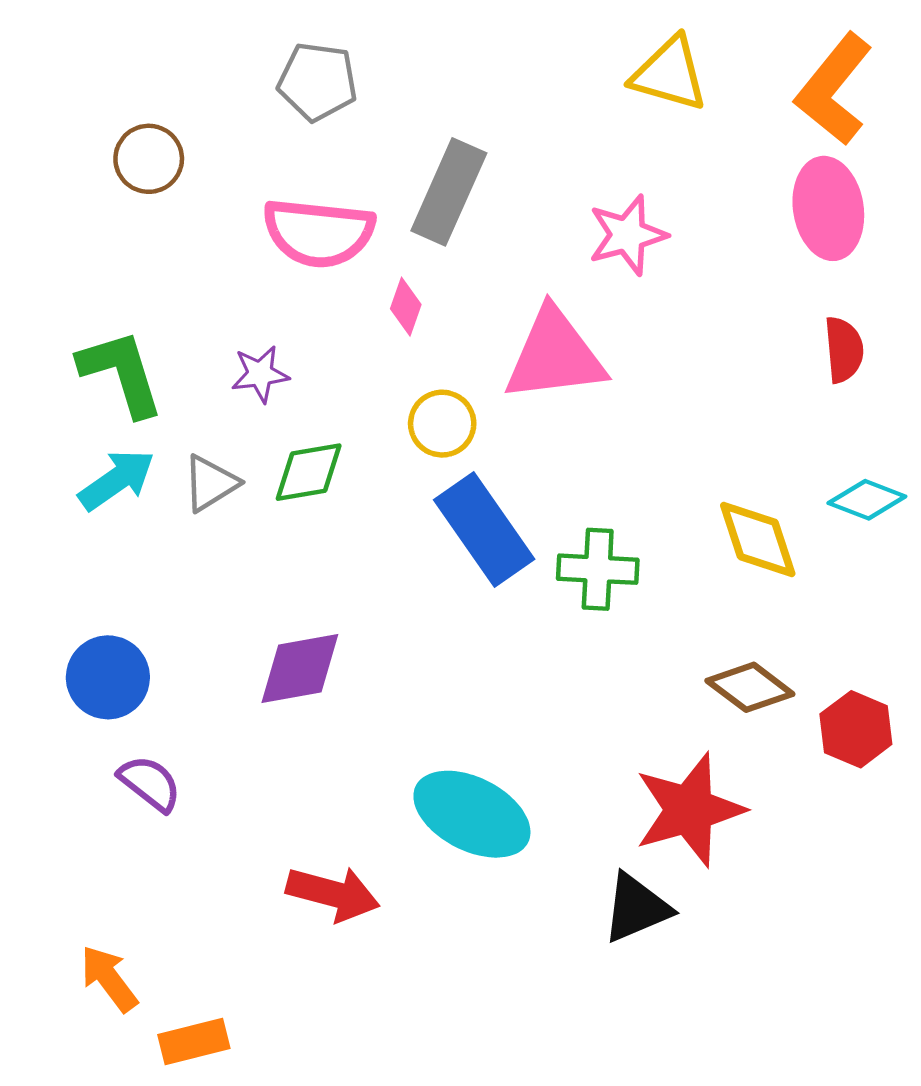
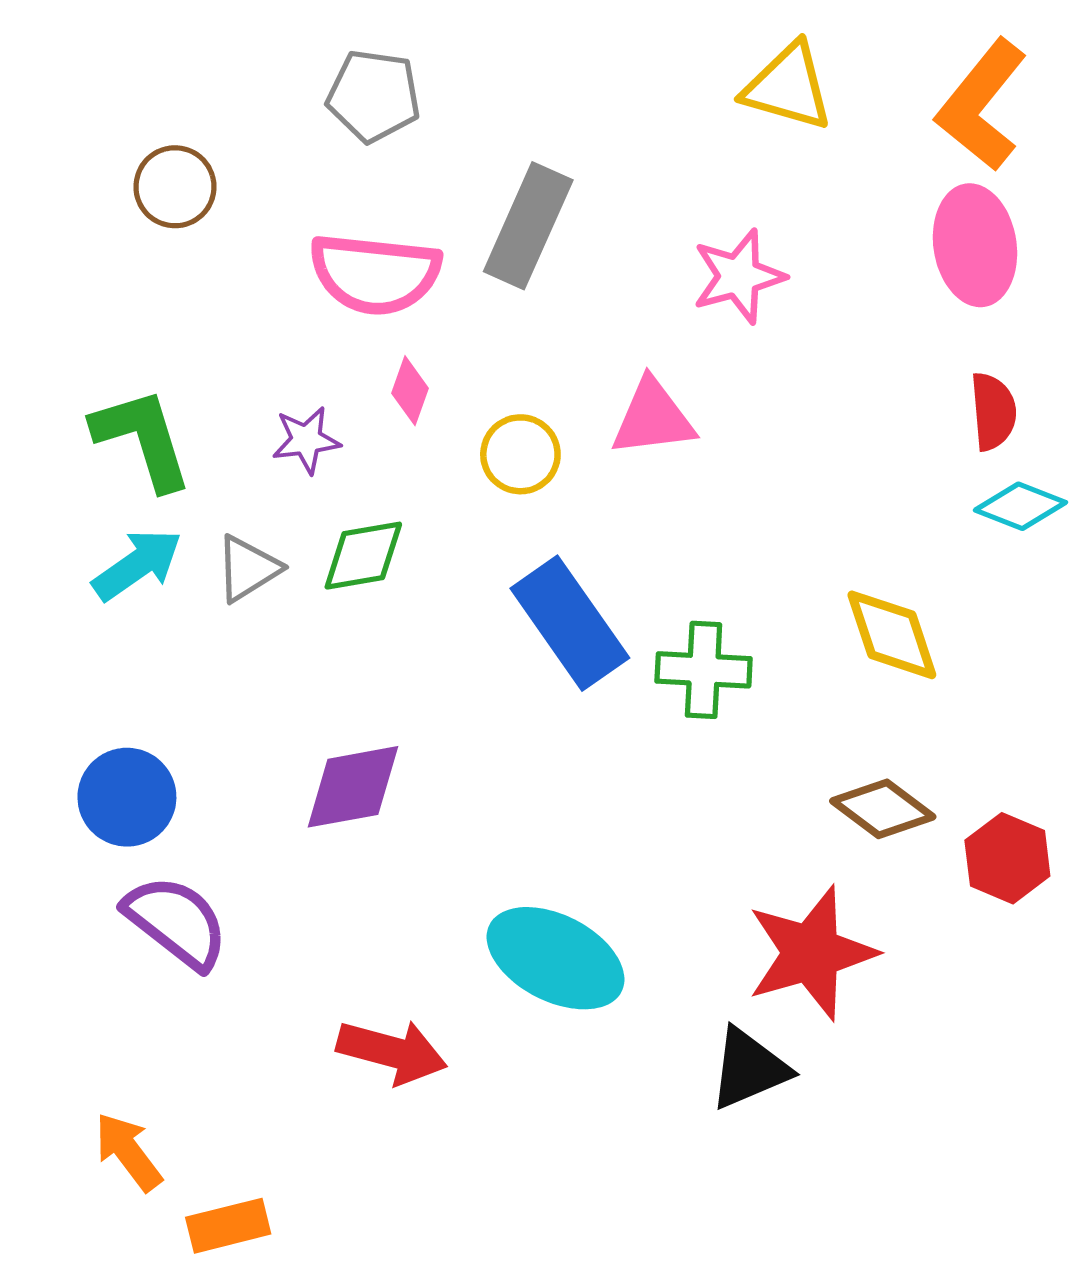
pink diamond: (406, 307) -> (410, 391), moved
pink triangle: (555, 355) -> (653, 418), size x0.7
yellow circle: (442, 424) -> (520, 454), moved
cyan diamond: (867, 500) -> (1020, 506), moved
purple semicircle: (150, 783) -> (176, 922), size x1.4

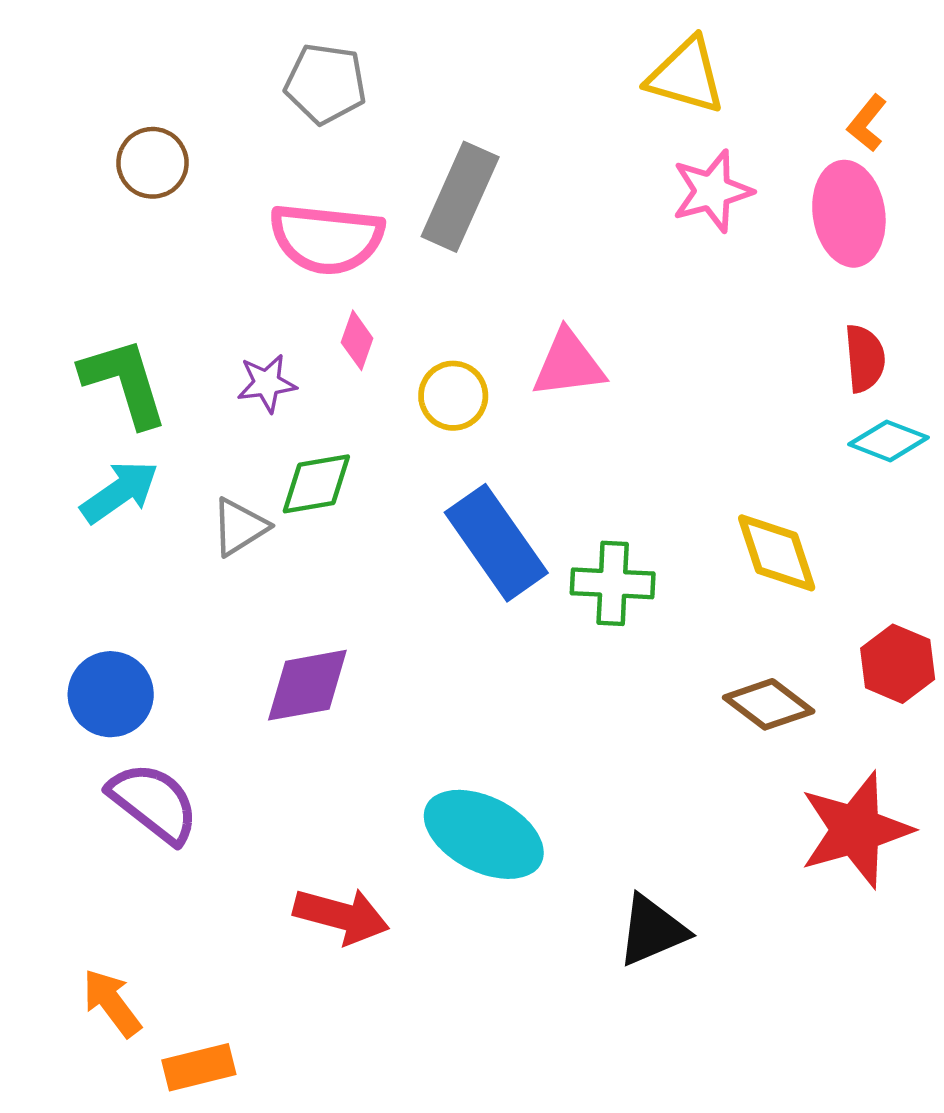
orange L-shape: (981, 105) -> (867, 123), moved, size x0.5
pink star: (739, 276) -> (712, 191), moved
gray triangle: (248, 569) -> (240, 527), moved
red hexagon: (1007, 858) -> (898, 664), moved
red star: (811, 953) -> (856, 830), moved

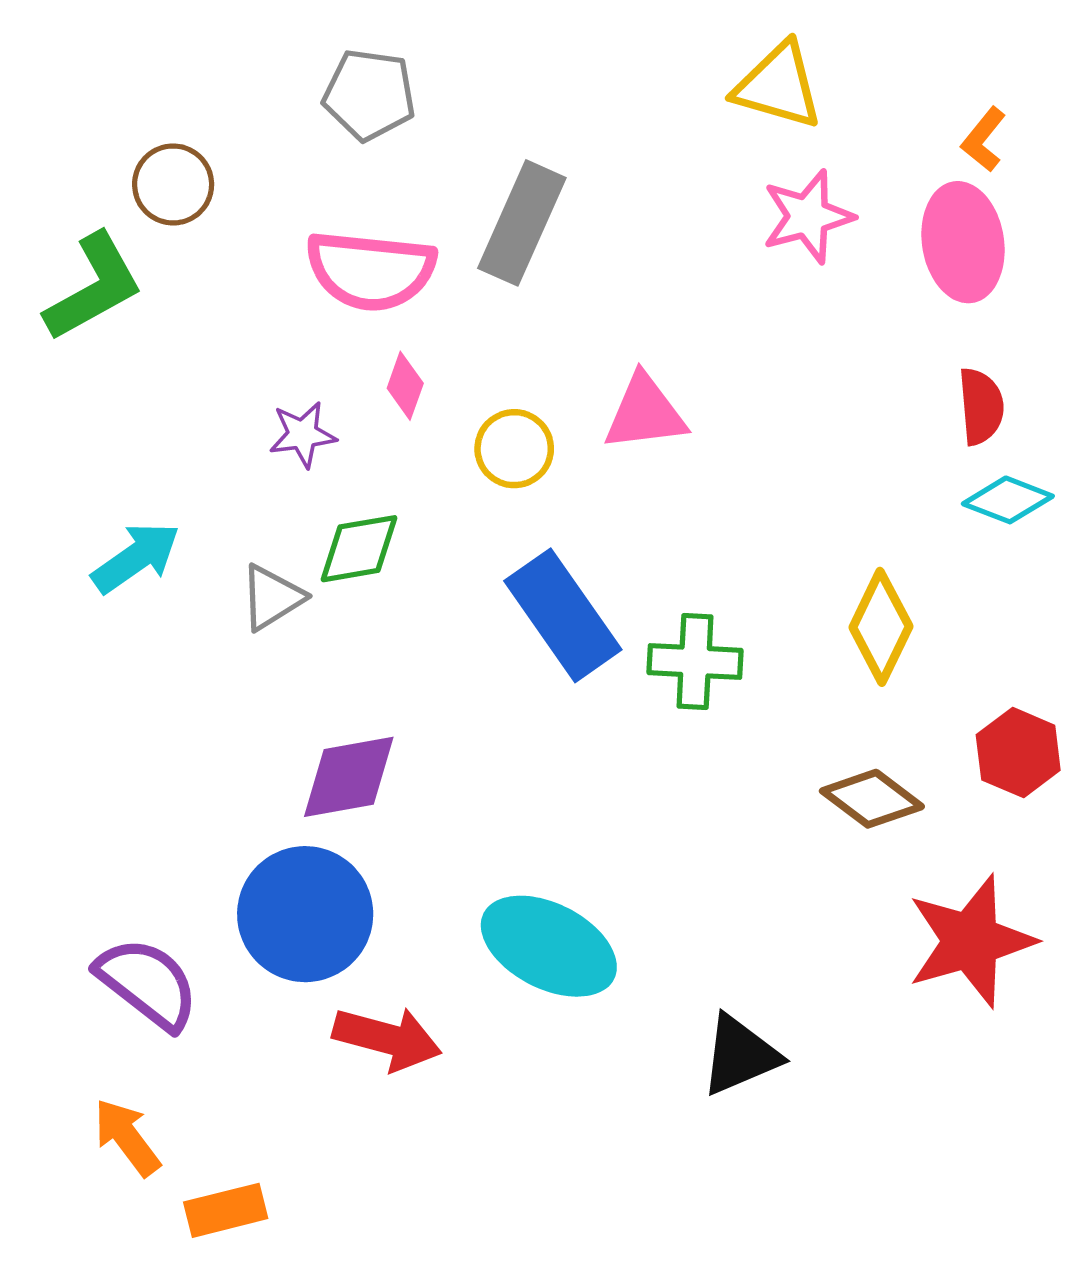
green L-shape: (124, 382) -> (94, 287), moved, turned 78
yellow diamond: (777, 553) -> (881, 627), turned 44
blue circle: (111, 694) -> (305, 914), moved, size x1.4
purple semicircle: (154, 803) -> (147, 983), moved

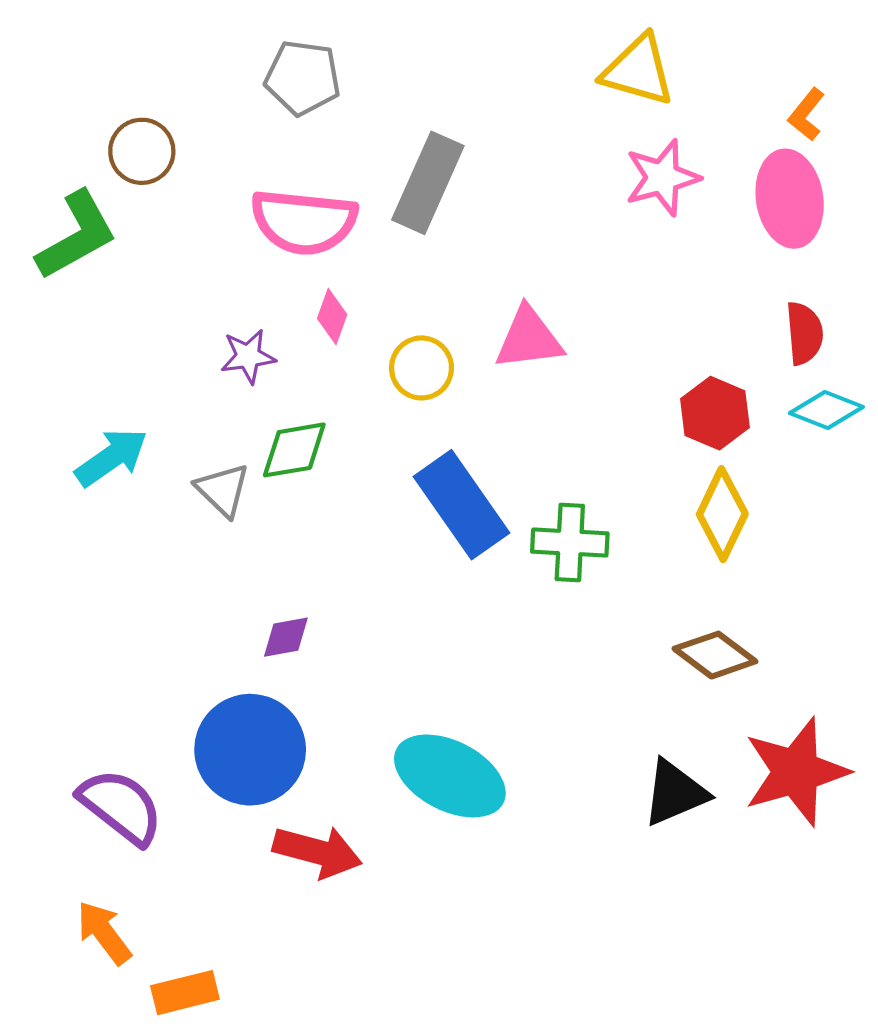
gray triangle: (272, 597) -> (223, 490), turned -44
red hexagon: (1018, 753) -> (715, 413), moved
purple diamond: (349, 777) -> (286, 637), size x0.6
black triangle: (740, 1055) -> (675, 793), moved

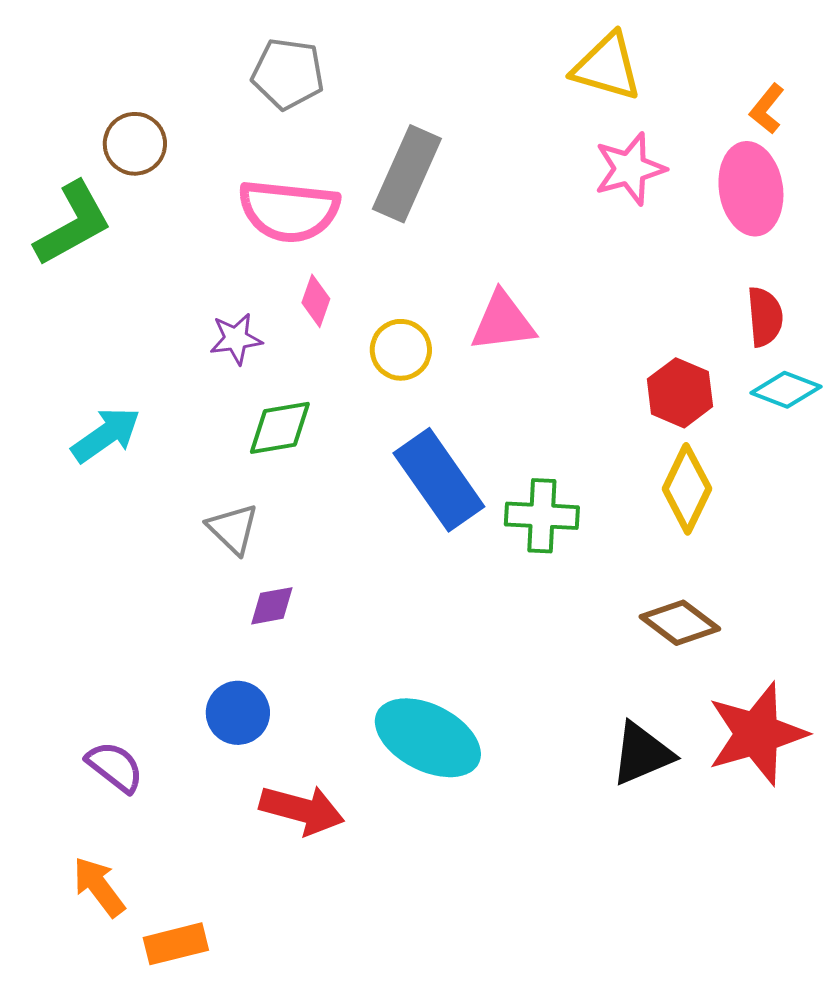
gray triangle: (223, 490) -> (233, 529), moved
blue circle: (250, 750) -> (238, 713), size x0.6
purple semicircle: (121, 806) -> (115, 767), size x0.7

